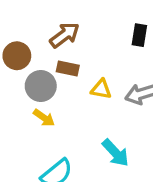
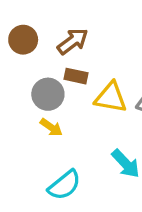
brown circle: (17, 56) -> (23, 40), moved
yellow triangle: (101, 89) -> (111, 98), size x1.5

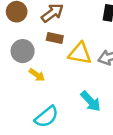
gray circle: (48, 94) -> (23, 51), moved

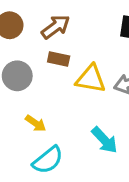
yellow arrow: (37, 75) -> (36, 123), moved

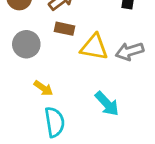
cyan semicircle: (48, 160) -> (55, 122), turned -60

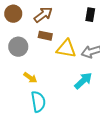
cyan arrow: (107, 104) -> (83, 81), moved, turned -90

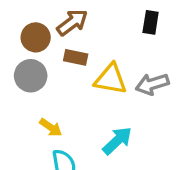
brown circle: (13, 14) -> (36, 37), moved
cyan arrow: (83, 81) -> (117, 141), moved

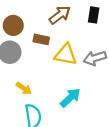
brown arrow: (72, 22) -> (60, 15), moved

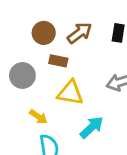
brown circle: (13, 25) -> (44, 33), moved
yellow triangle: (66, 55) -> (70, 93), moved

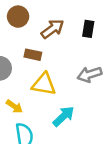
brown circle: (44, 33) -> (18, 17), moved

